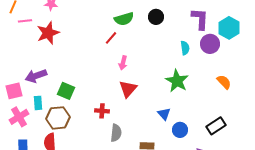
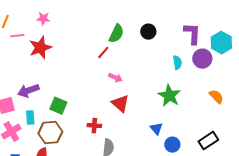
green semicircle: (124, 19) -> (116, 34), turned -48
pink arrow: (123, 63) -> (115, 78), turned -80
red triangle: (128, 89) -> (120, 104), turned -30

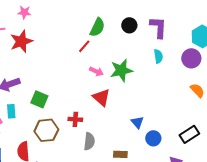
purple L-shape: (192, 34) -> (158, 27), moved
purple circle: (202, 59) -> (191, 58), moved
green star: (169, 96) -> (121, 70), moved, turned 30
brown hexagon: (50, 133) -> (46, 130), moved

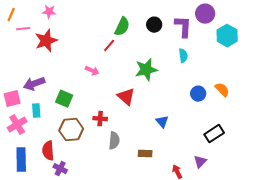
purple circle: (191, 58) -> (205, 14), moved
pink arrow: (96, 71) -> (92, 71), moved
blue circle: (153, 138) -> (198, 94), moved

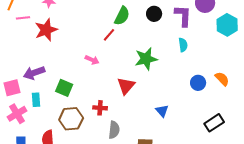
red triangle: (126, 97) -> (126, 86), turned 30

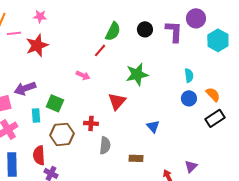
cyan semicircle: (183, 45) -> (189, 75), moved
cyan rectangle: (36, 100) -> (36, 115), moved
black rectangle: (214, 123) -> (215, 118), moved

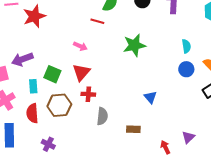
red line: (100, 50) -> (97, 21), turned 64
red triangle: (117, 101) -> (81, 72), moved
red semicircle: (39, 155) -> (32, 113), moved

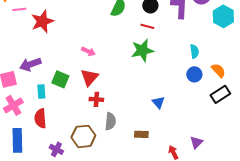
red line: (97, 21) -> (147, 26), moved
brown hexagon: (59, 105) -> (83, 136), moved

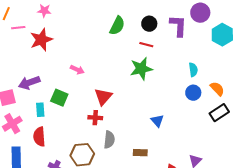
pink arrow: (88, 51) -> (77, 70), moved
red triangle: (89, 77) -> (103, 97), moved

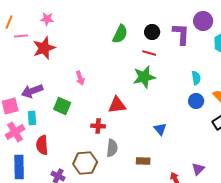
pink arrow: (77, 70) -> (80, 78), turned 48
red triangle: (103, 97) -> (117, 105), moved, turned 42
cyan rectangle: (40, 110) -> (32, 118), moved

